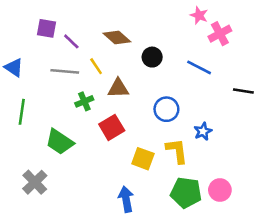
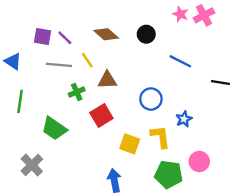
purple square: (47, 28) -> (42, 37), moved
pink cross: (220, 34) -> (204, 15), moved
black circle: (152, 57) -> (146, 34), moved
pink circle: (220, 190) -> (199, 162), moved

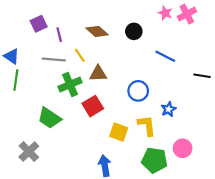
purple square: (42, 37) -> (39, 24), moved, turned -35
purple line: (65, 38) -> (59, 35), turned 32
green cross: (77, 92) -> (70, 84), size x1.5
green line: (20, 101) -> (16, 80), moved

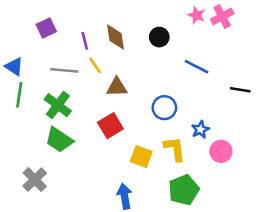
brown diamond: (97, 31) -> (116, 37), turned 40
purple line: (59, 35) -> (85, 41), moved
green cross: (70, 84) -> (58, 105), moved, turned -30
pink circle: (183, 148) -> (221, 151), moved
green pentagon: (154, 160) -> (184, 190), turned -30

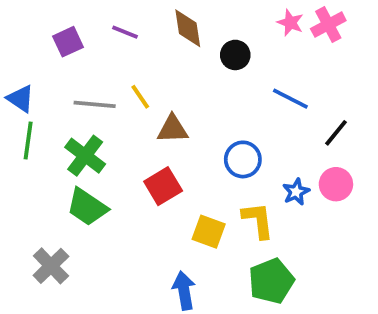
brown diamond: (116, 37) -> (188, 28), moved
purple line: (85, 41) -> (125, 32), moved, turned -54
black line: (240, 90) -> (336, 133), moved, turned -60
pink circle: (221, 151) -> (336, 184), moved

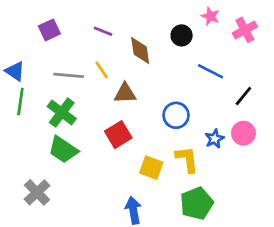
pink cross: (328, 25) -> (245, 30), moved
brown diamond: (188, 28) -> (140, 51), moved
purple line: (125, 32) -> (103, 31), moved
black circle: (235, 55) -> (182, 35), moved

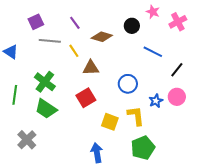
purple line: (103, 31) -> (75, 23), turned 32
brown diamond: (140, 51) -> (102, 37), turned -65
gray line: (69, 75) -> (50, 41), moved
green line: (20, 102) -> (15, 95), moved

